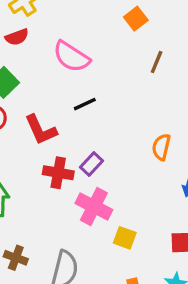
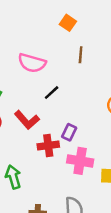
brown line: (157, 62) -> (81, 55), moved

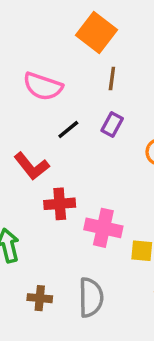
orange square: (68, 23) -> (96, 33), size x1.6
purple rectangle: (69, 132) -> (112, 125), moved

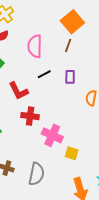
brown line: (112, 78) -> (68, 45), moved
pink semicircle: (43, 86) -> (35, 46), turned 60
purple rectangle: (112, 125) -> (70, 77), turned -40

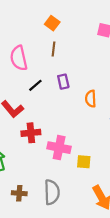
orange square: (72, 22) -> (52, 23), size x0.6

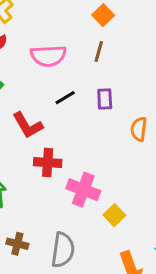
pink semicircle: (19, 58) -> (48, 56), turned -90
yellow square: (84, 162) -> (114, 215), turned 32

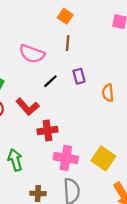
pink semicircle: (48, 56) -> (32, 54), turned 35
pink cross: (83, 190) -> (66, 158), moved
yellow square: (114, 215) -> (103, 158), size x1.5

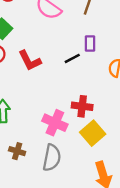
black line: (50, 81) -> (72, 58), moved
red cross: (47, 131) -> (82, 106), moved

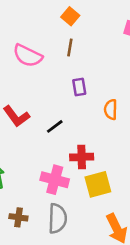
black line: (72, 58) -> (55, 126), moved
yellow square: (93, 133) -> (98, 184), turned 35

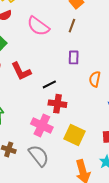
red cross: (82, 157) -> (57, 104), moved
yellow square: (98, 184) -> (75, 135), turned 30
gray semicircle: (57, 218) -> (39, 156), turned -50

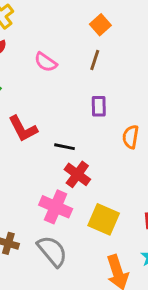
pink semicircle: (38, 26) -> (46, 62), size x0.7
black line: (49, 84) -> (65, 147), turned 40
red cross: (57, 104) -> (77, 174), turned 30

